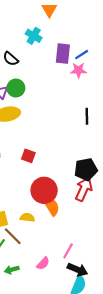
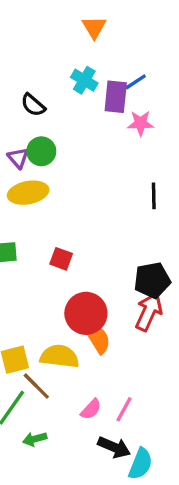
cyan cross: (34, 36) -> (84, 80), moved
blue line: (82, 55) -> (136, 82), moved
yellow semicircle: (27, 217) -> (60, 356), size x1.6
pink semicircle: (43, 263) -> (91, 409), moved
black arrow: (77, 270) -> (114, 447), moved

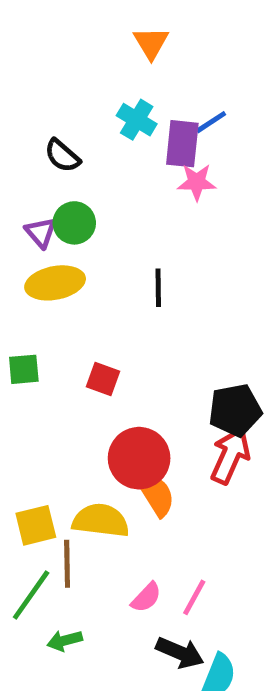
pink star: (141, 123) -> (197, 182), moved
black line: (154, 196) -> (158, 288), moved
brown line: (36, 386) -> (67, 564), turned 44

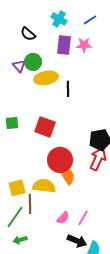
purple rectangle: (182, 144) -> (64, 45), moved
yellow ellipse: (55, 283) -> (46, 78), moved
red square: (103, 379) -> (45, 127), size x1.5
green arrow: (65, 641) -> (20, 240), moved

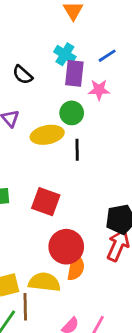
purple rectangle: (64, 45) -> (74, 73), moved
green circle: (33, 62) -> (72, 113), moved
orange semicircle: (67, 175) -> (76, 267), turned 42

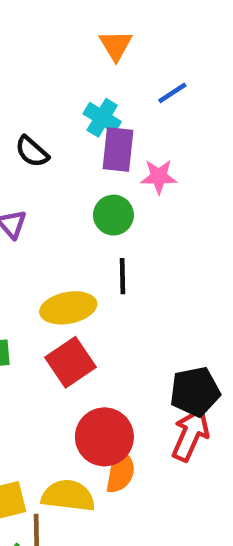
blue line: (107, 56) -> (172, 93), moved
yellow ellipse: (47, 135) -> (68, 308), moved
red square: (46, 202) -> (70, 362), turned 36

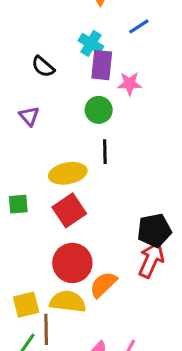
red circle: (104, 437) -> (72, 263), moved
orange semicircle: (120, 471) -> (103, 285), turned -144

